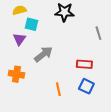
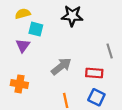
gray line: (98, 33) -> (110, 51), moved
gray arrow: (43, 54) -> (61, 66), moved

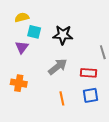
black star: (72, 16) -> (63, 35), moved
blue square: (96, 97) -> (91, 95), turned -35

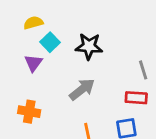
cyan square: (34, 32) -> (50, 42), turned 32
red rectangle: (88, 73) -> (136, 98), moved

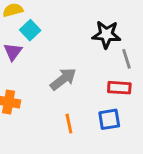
black star: (89, 46) -> (106, 34), moved

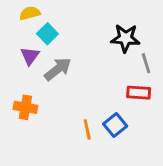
gray arrow: (63, 79) -> (58, 69), moved
blue square: (109, 119) -> (115, 125), moved, turned -30

